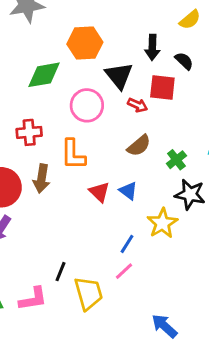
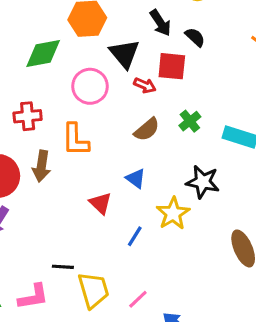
black arrow: (152, 47) -> (160, 23), turned -35
green cross: (176, 160) -> (190, 121), moved
red triangle: (99, 192) -> (100, 203), moved
pink line: (124, 271) -> (138, 299), moved
black line: (60, 272) -> (63, 267), turned 72

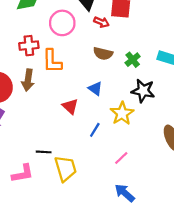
red cross: (28, 116) -> (29, 46), moved
green cross: (190, 121) -> (133, 60), moved
brown semicircle: (147, 129) -> (103, 54), turned 54
pink line: (138, 299) -> (121, 158), moved

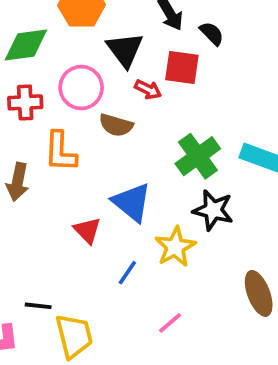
red cross: (29, 46) -> (25, 102), moved
brown semicircle: (103, 54) -> (116, 125), moved
green cross: (133, 60) -> (198, 156), size x1.6
blue triangle: (95, 89) -> (132, 202), size x1.6

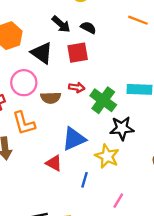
red arrow: (148, 89) -> (77, 87), moved
blue triangle: (132, 202) -> (74, 139), turned -45

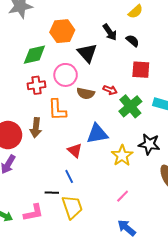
red square: (78, 53) -> (141, 70), moved
black star: (122, 128) -> (149, 144), moved
blue line: (85, 180) -> (69, 176), moved, turned -56

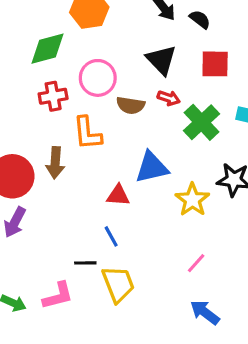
black triangle: (87, 53) -> (161, 60), moved
red triangle: (75, 150) -> (118, 195), turned -35

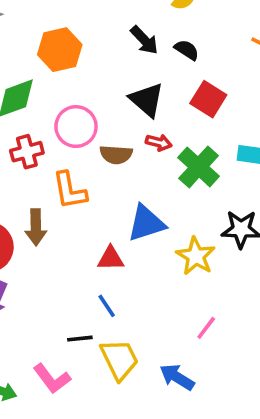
red square: (215, 64) -> (208, 99), turned 36
pink L-shape: (58, 296) -> (52, 379), turned 72
blue arrow: (205, 312) -> (177, 377), moved

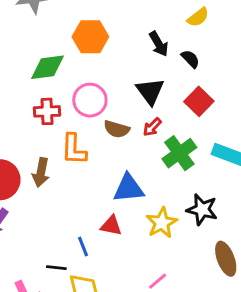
red arrow: (159, 143) -> (152, 127), turned 108
red triangle: (111, 258) -> (111, 226), moved

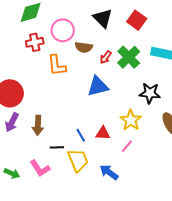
red arrow: (152, 127) -> (106, 57), moved
brown arrow: (41, 172) -> (38, 125), moved
yellow star: (162, 223) -> (131, 120), moved
red triangle: (111, 226) -> (103, 133), moved
blue line: (83, 247) -> (81, 135), moved

